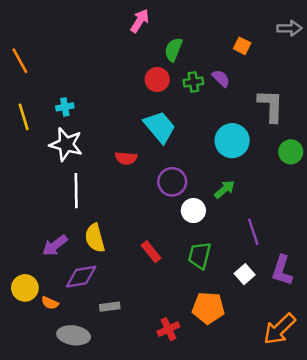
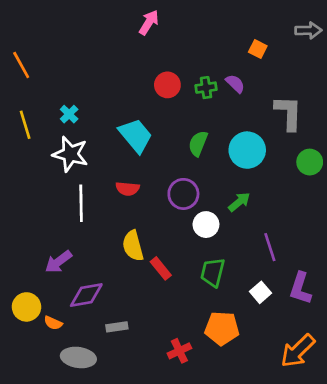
green semicircle: (173, 50) -> (198, 143), moved
cyan cross: (65, 107) -> (69, 114), turned -35
cyan trapezoid: (160, 127) -> (136, 135), moved
red semicircle: (126, 158) -> (128, 189), moved
yellow semicircle: (95, 238) -> (133, 246), moved

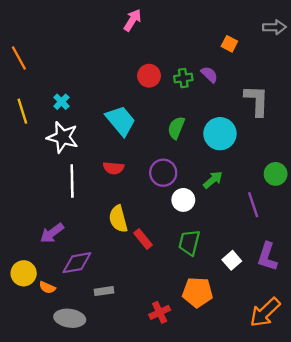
green circle: (310, 162) -> (276, 174), moved
purple line: (270, 247) -> (253, 205), moved

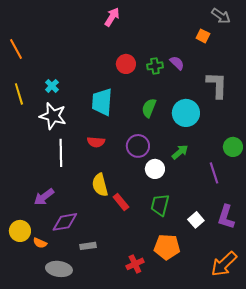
gray arrow: (274, 27) -> (221, 16), moved, turned 36
orange square: (229, 44) -> (203, 36), moved
cyan trapezoid: (121, 121) -> (102, 102), turned -136

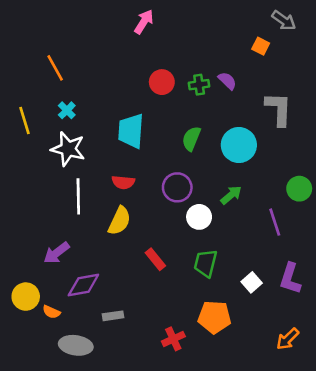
orange line: (16, 49) -> (55, 68), moved
yellow semicircle: (100, 185) -> (119, 221), moved, turned -140
orange arrow: (224, 264) -> (288, 339), size x0.7

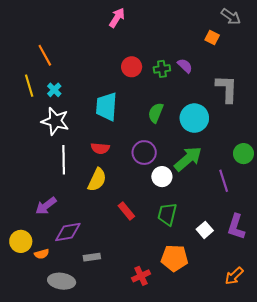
yellow line: (24, 121) -> (29, 86), moved
green arrow: (231, 195) -> (188, 159), size x1.6
orange semicircle: (51, 312) -> (42, 254), turned -40

